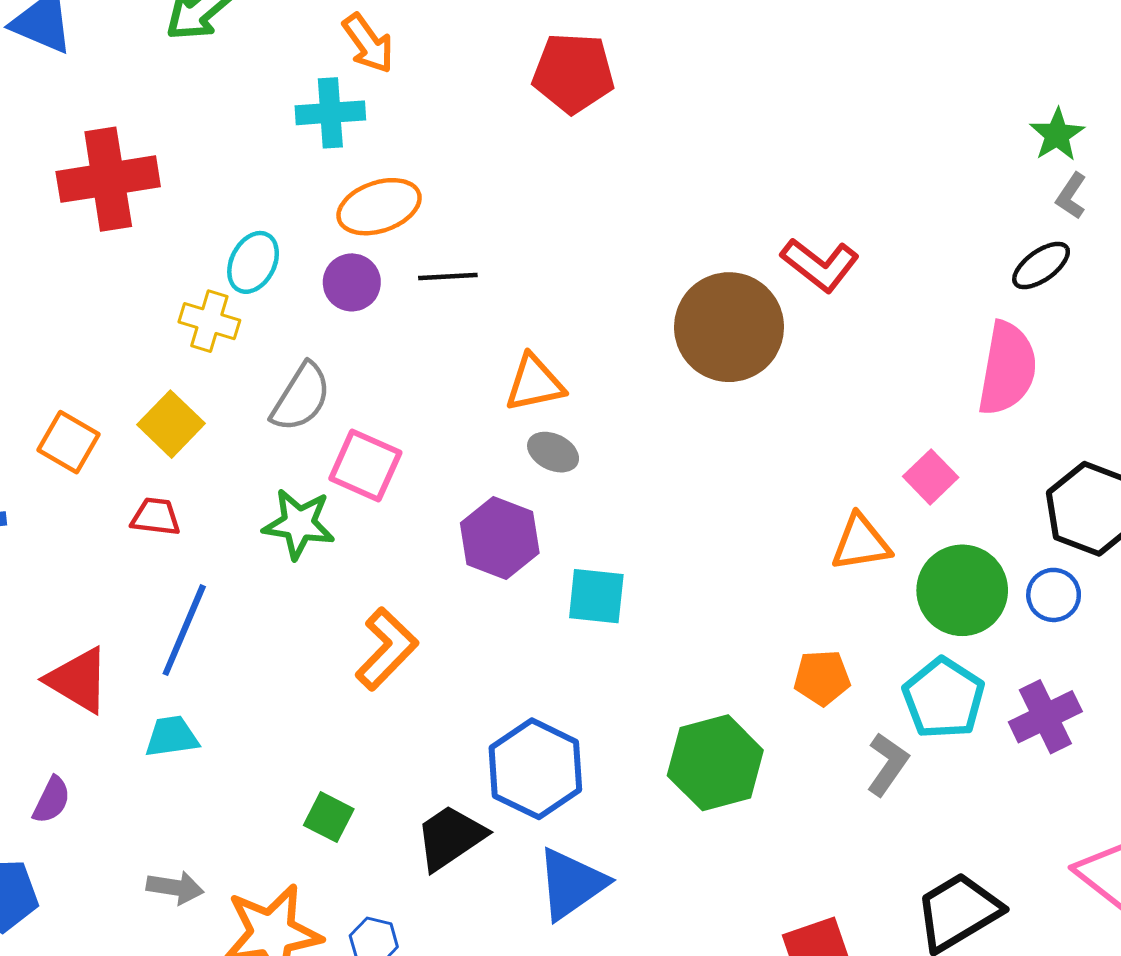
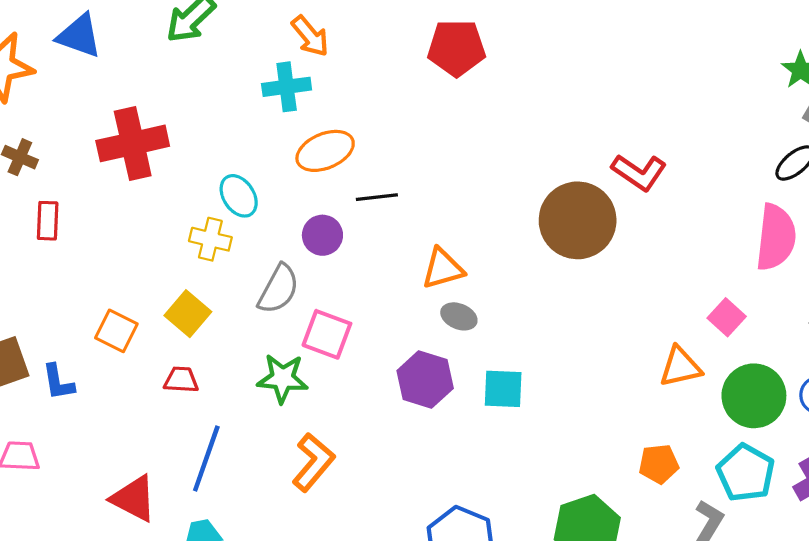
cyan ellipse: (253, 262) -> (239, 196), turned -57
purple circle: (352, 282) -> (322, 235), moved
cyan square: (596, 596) -> (503, 389), moved
orange L-shape: (387, 649) -> (313, 462), moved

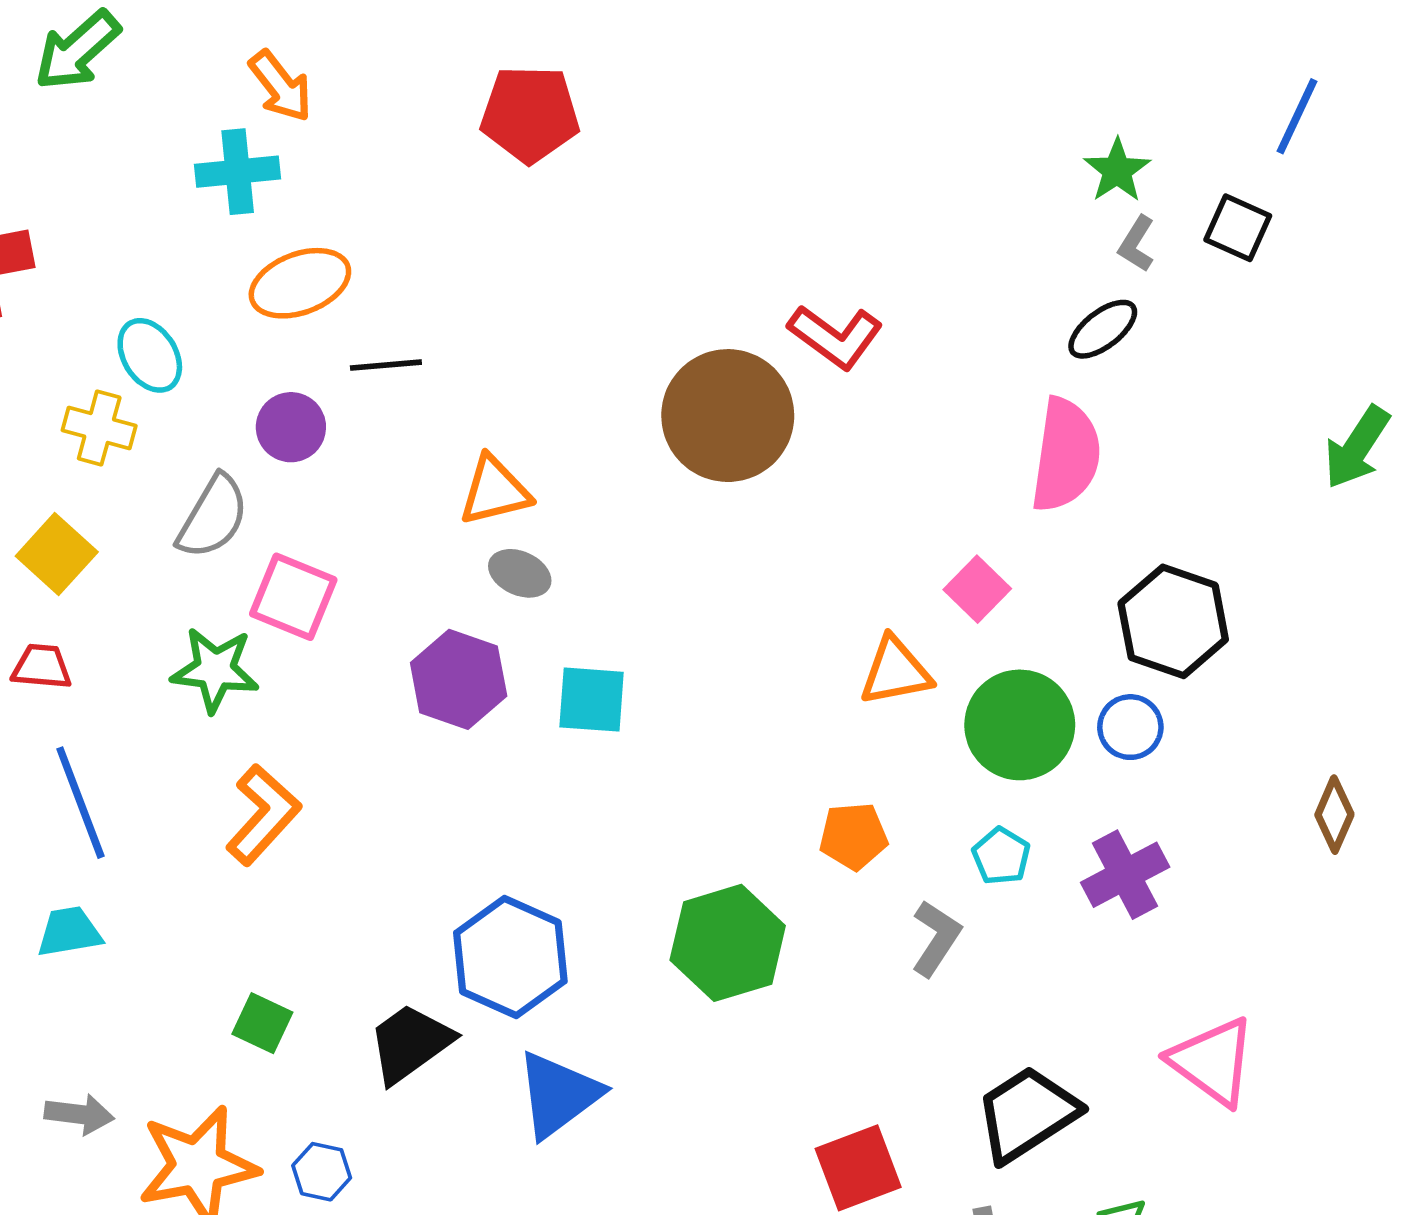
blue line: (206, 458) -> (80, 803), turned -42
cyan pentagon: (746, 473) -> (1001, 856), size x0.6

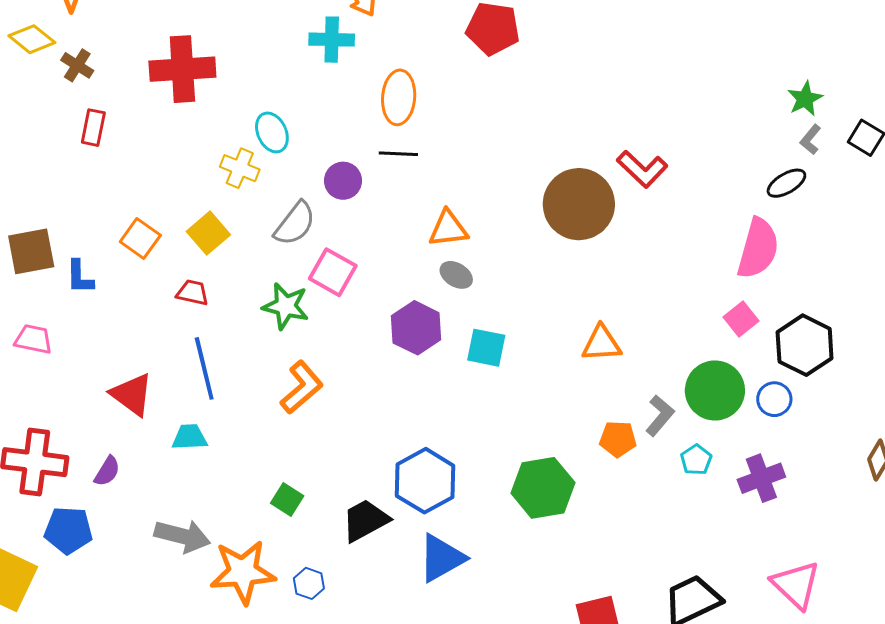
orange ellipse: (300, 283) -> (399, 97), moved, turned -72
pink square: (977, 589) -> (741, 319), moved
orange triangle: (895, 671) -> (601, 344), moved
gray L-shape: (936, 938) -> (660, 415), moved
gray arrow: (79, 1114) -> (182, 536), size x1.5

